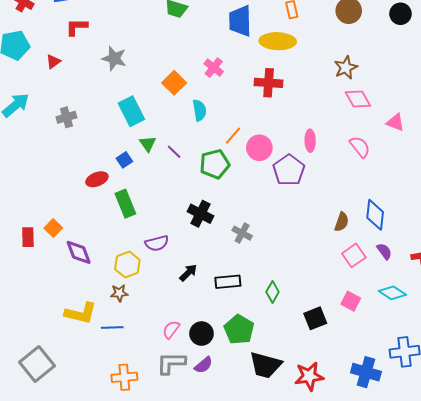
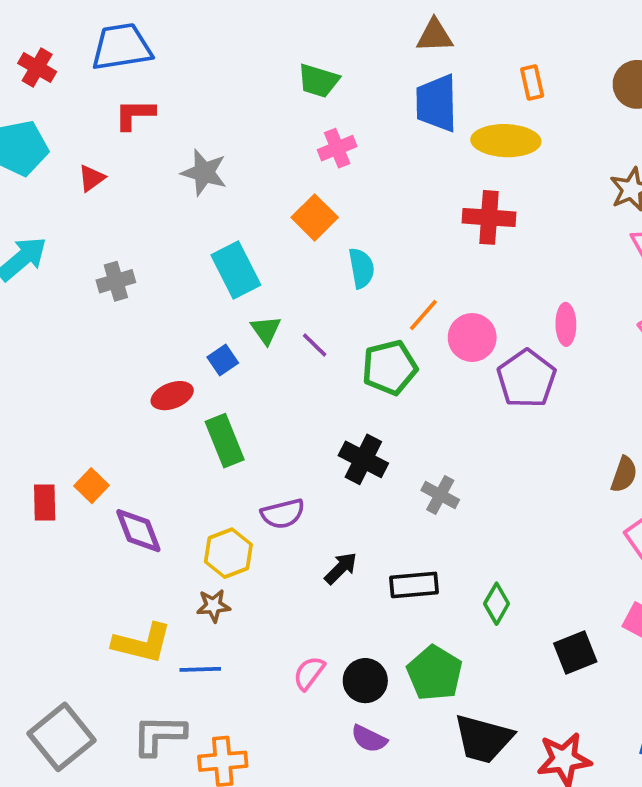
pink cross: (214, 68) -> (337, 148), moved, turned 30
gray L-shape: (171, 363) -> (159, 735), moved
purple semicircle: (204, 365) -> (369, 739), turned 66

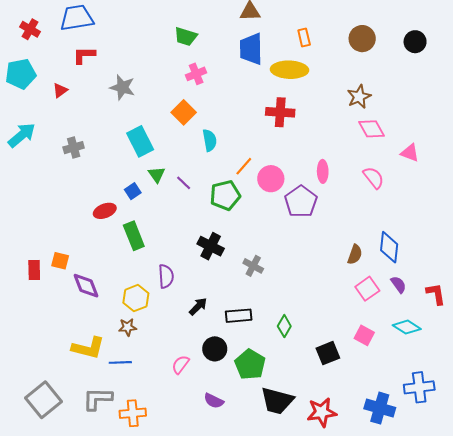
orange square: (92, 486) -> (60, 261), turned -30
purple semicircle: (283, 514) -> (166, 276), turned -80
black circle: (365, 681) -> (215, 349), moved

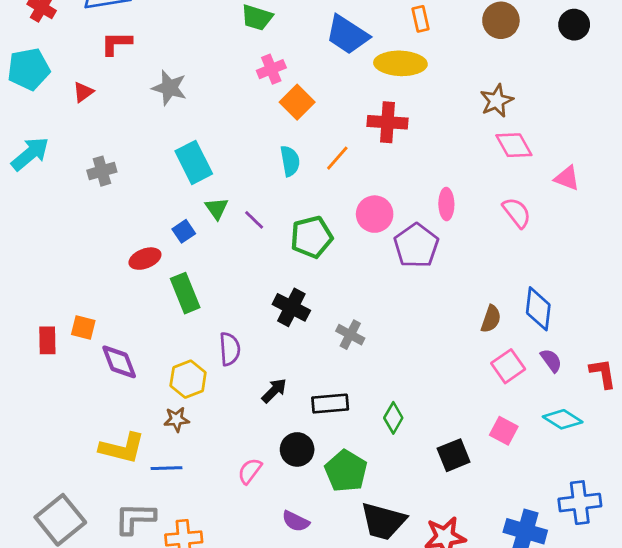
blue trapezoid: (251, 49) -> (347, 35), turned -56
orange square: (184, 112) -> (297, 102), moved
orange line: (244, 166) -> (337, 158), moved

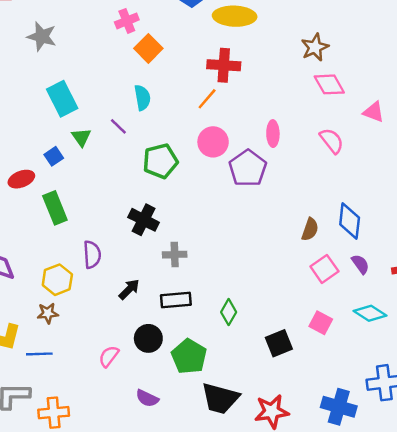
orange line: (337, 158) -> (207, 99), moved
purple line: (254, 220) -> (118, 126), moved
gray cross: (350, 335) -> (175, 255), moved, turned -30

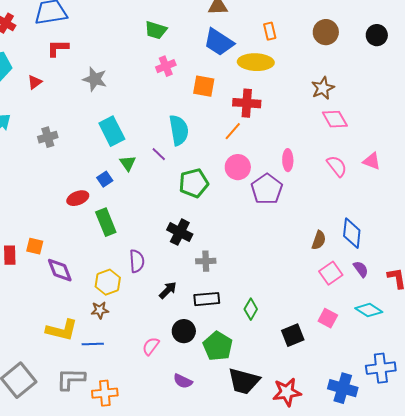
orange square: (148, 48) -> (204, 86), moved, turned -35
cyan semicircle: (142, 98) -> (179, 130), size x1.4
pink triangle: (374, 112) -> (372, 161), moved

